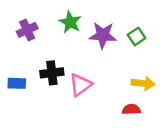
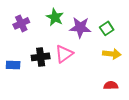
yellow arrow: (143, 83) -> (112, 54), moved
pink triangle: (81, 85) -> (64, 54), moved
red semicircle: (131, 109) -> (111, 85), moved

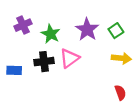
green star: (55, 17) -> (51, 34), moved
purple star: (80, 27) -> (87, 29), turned 30
red semicircle: (111, 85) -> (120, 93), turned 72

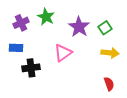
green star: (51, 34) -> (46, 17), moved
black cross: (44, 62) -> (31, 68), moved
blue rectangle: (14, 70) -> (16, 48), moved

